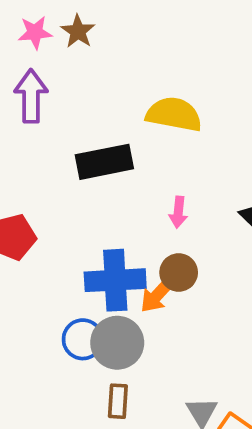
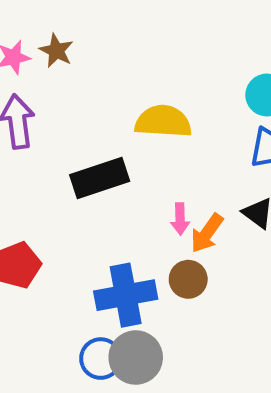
orange arrow: (158, 295) -> (207, 233), moved

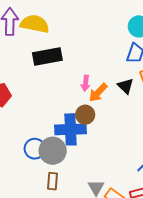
yellow semicircle: (163, 121) -> (35, 24), moved
blue cross: (126, 295) -> (70, 129), moved

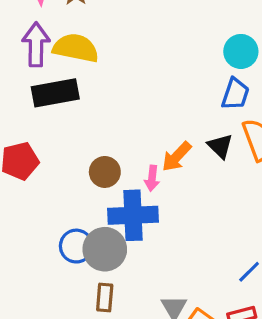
black rectangle: (47, 56) -> (55, 93), moved
pink arrow: (85, 83) -> (152, 178), moved
brown circle: (85, 115) -> (105, 172), moved

